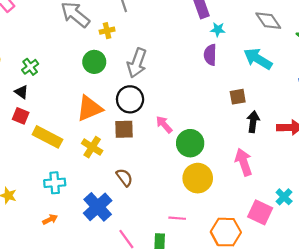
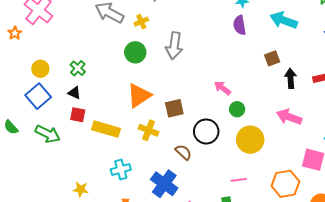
black circle: (130, 99) -> (206, 131), moved
pink arrow: (164, 124) -> (222, 88), moved
green circle: (190, 143) -> (237, 109), size x0.6
pink arrow: (244, 162) -> (289, 117), turned -40

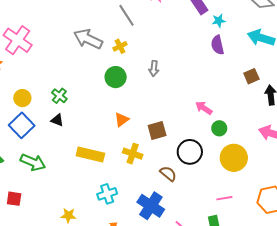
gray arrow: (174, 46) -> (154, 69), size x0.6
orange triangle: (139, 96) -> (122, 120), size x0.6
red square: (78, 115) -> (14, 199), moved

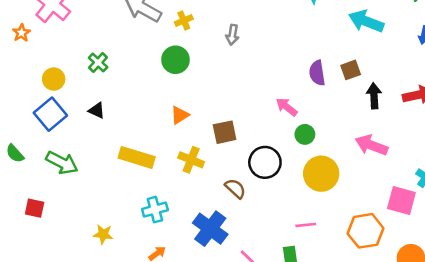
purple semicircle: (218, 45) -> (317, 73), moved
gray arrow: (154, 69) -> (232, 35), moved
green cross: (59, 96) -> (98, 62), moved

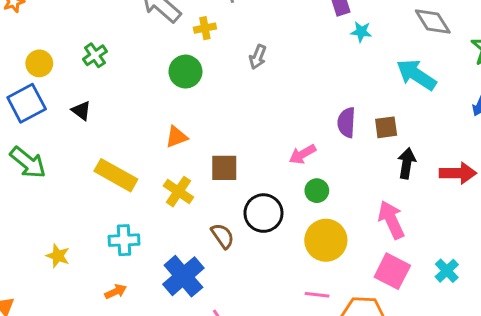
pink arrow: (287, 107) -> (303, 154), turned -80
pink arrow: (371, 145) -> (391, 220), turned 32
pink square: (401, 200) -> (392, 271), moved
pink line: (306, 225) -> (317, 295), moved

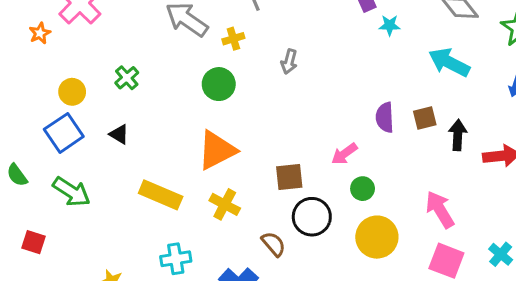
orange triangle: (176, 137) -> (217, 150), size x1.8
black arrow: (407, 163) -> (458, 135), moved
brown square: (224, 168) -> (289, 177), moved

